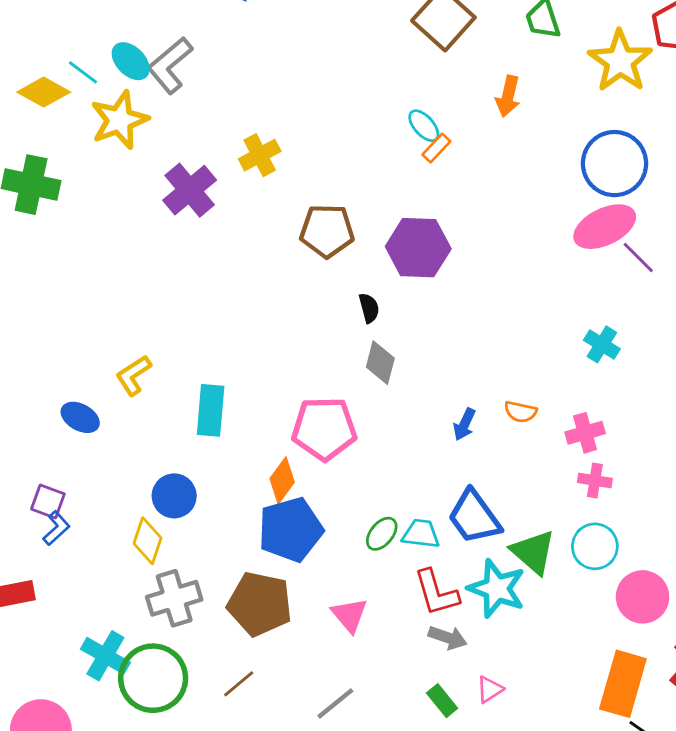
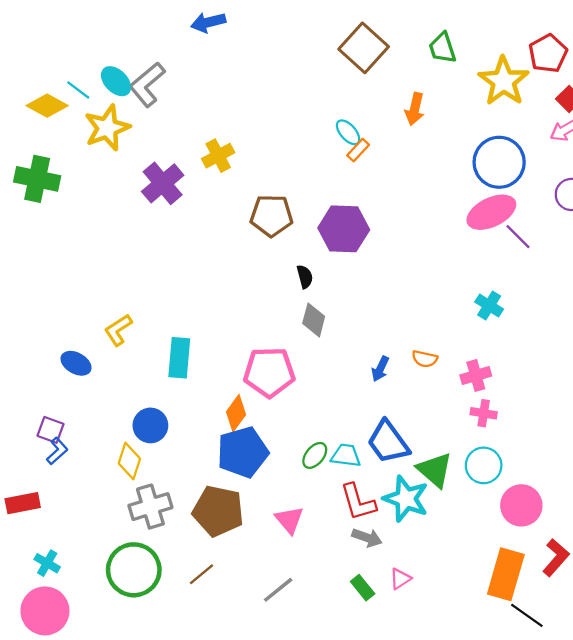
cyan cross: (105, 656) -> (47, 563), moved, size x0.7

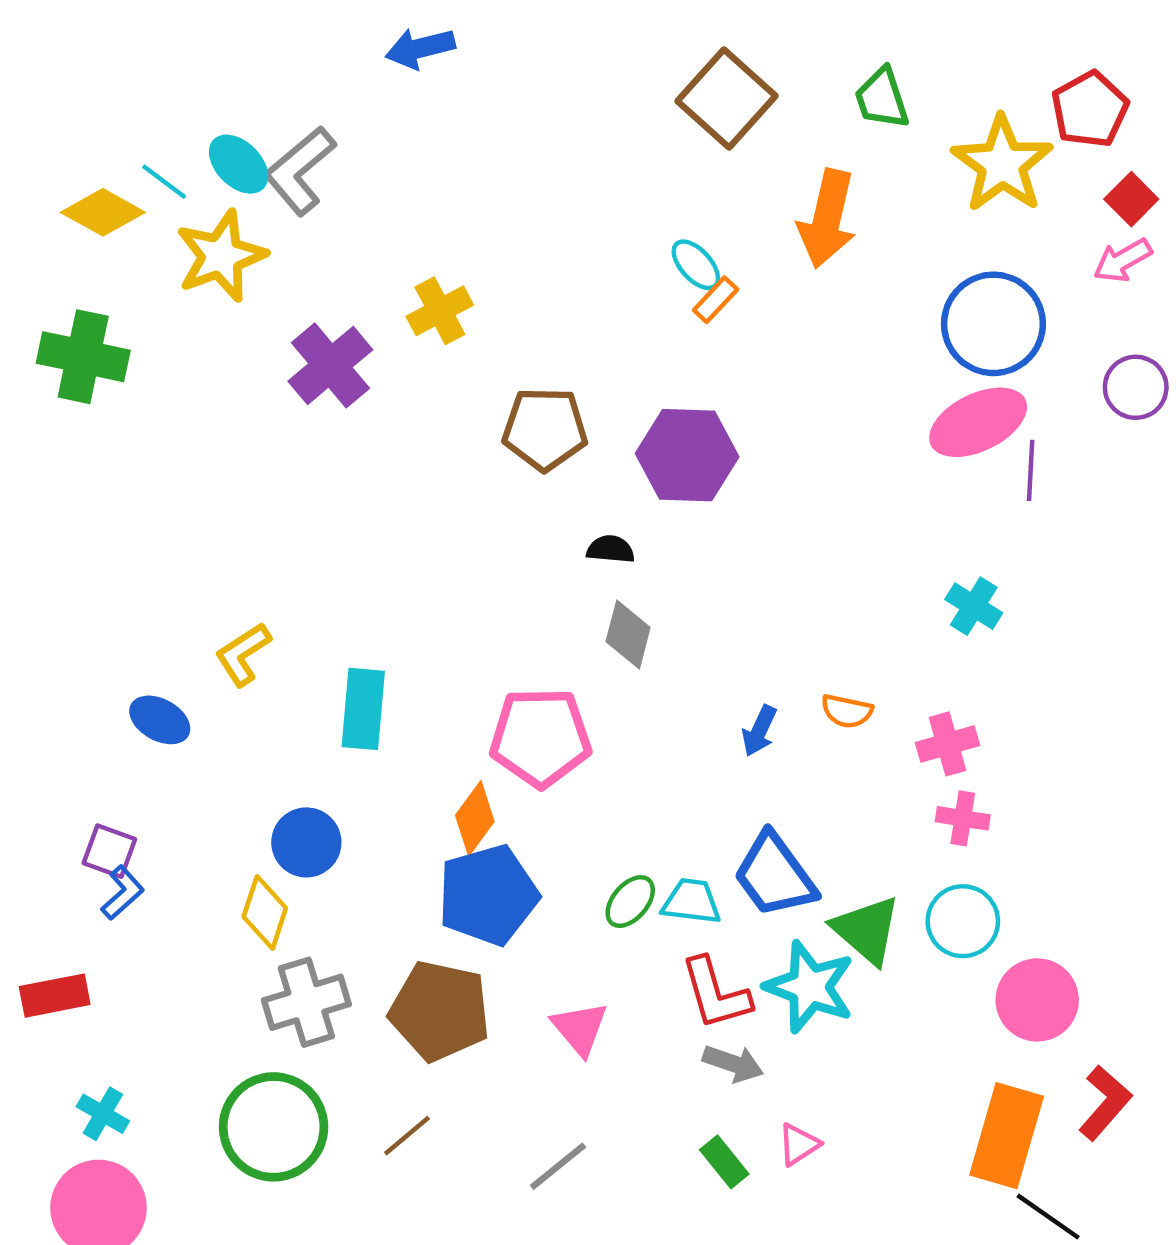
orange arrow: (415, 109) -> (827, 219), size x1.5
purple line: (518, 237) -> (1031, 470), turned 48
black semicircle: (305, 277) -> (611, 549), turned -70

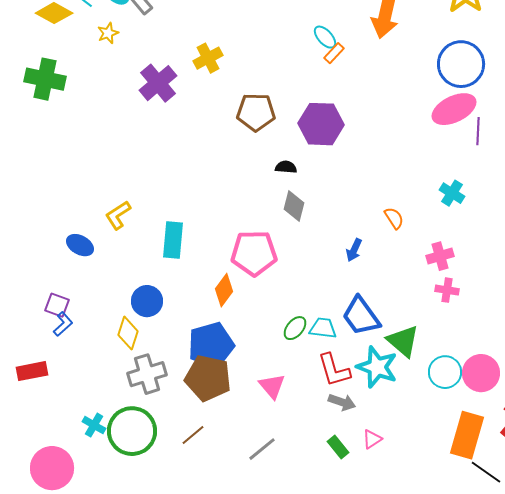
yellow star: (221, 256) -> (108, 33), size x0.5
orange semicircle: (847, 711) -> (394, 218), moved, turned -135
blue pentagon: (488, 895) -> (211, 345), moved
cyan circle: (963, 921) -> (445, 372), moved
cyan cross: (103, 1114) -> (94, 425), moved

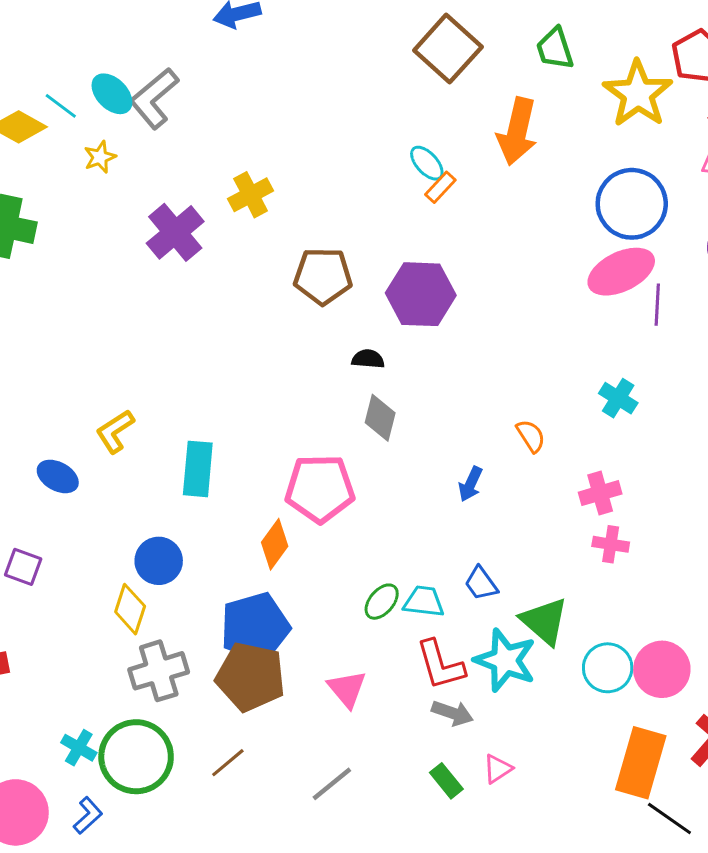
blue trapezoid: (361, 316) -> (481, 583), size x0.6
blue L-shape: (63, 324) -> (88, 815), moved

